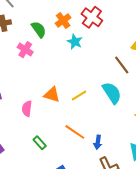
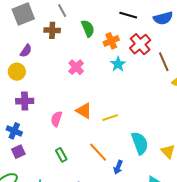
green semicircle: (39, 29) -> (88, 28), moved
pink cross: (25, 50) -> (76, 67), moved
brown line: (122, 65) -> (164, 62), moved
cyan semicircle: (112, 93) -> (140, 143), moved

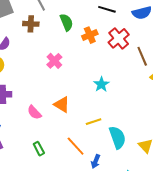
cyan star: (118, 64) -> (101, 84), moved
yellow line: (110, 118) -> (94, 122), moved
pink semicircle: (56, 119) -> (34, 112), turned -63

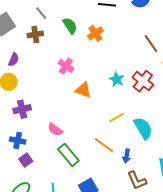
red cross: (119, 38) -> (143, 81), moved
orange triangle: (62, 105) -> (83, 90), moved
pink semicircle: (34, 112) -> (55, 130), moved
green rectangle: (39, 149) -> (68, 155), size x1.6

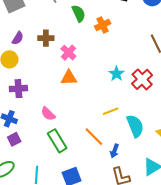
brown cross: (35, 34) -> (46, 38), moved
orange triangle: (83, 90) -> (69, 78), moved, turned -30

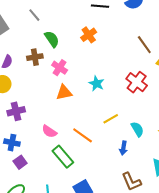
green semicircle: (79, 13) -> (52, 39), moved
cyan star: (117, 74) -> (97, 83), moved
cyan semicircle: (135, 126) -> (137, 129), size x0.7
orange line: (94, 137) -> (83, 135), moved
blue arrow: (114, 151) -> (123, 148), moved

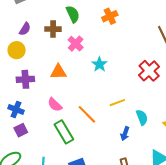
cyan star: (97, 83) -> (99, 64), moved
orange triangle: (64, 92) -> (58, 72), moved

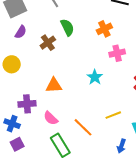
purple semicircle: (25, 29) -> (21, 32), moved
brown cross: (53, 29) -> (48, 43), turned -35
pink cross: (76, 44) -> (117, 53), moved, turned 35
purple cross: (25, 79) -> (27, 104), moved

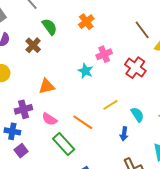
pink cross: (117, 53) -> (104, 54), moved

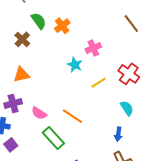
orange cross: (86, 22) -> (62, 26), moved
red cross: (135, 68) -> (129, 74), moved
orange triangle: (47, 86) -> (21, 75), moved
yellow line: (110, 105) -> (98, 83), moved
blue arrow: (124, 134) -> (118, 134), moved

